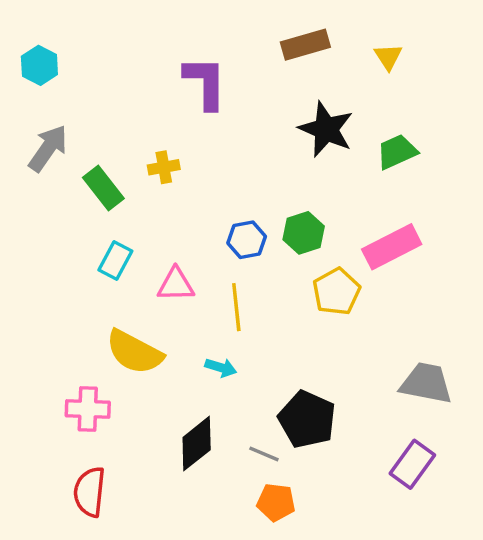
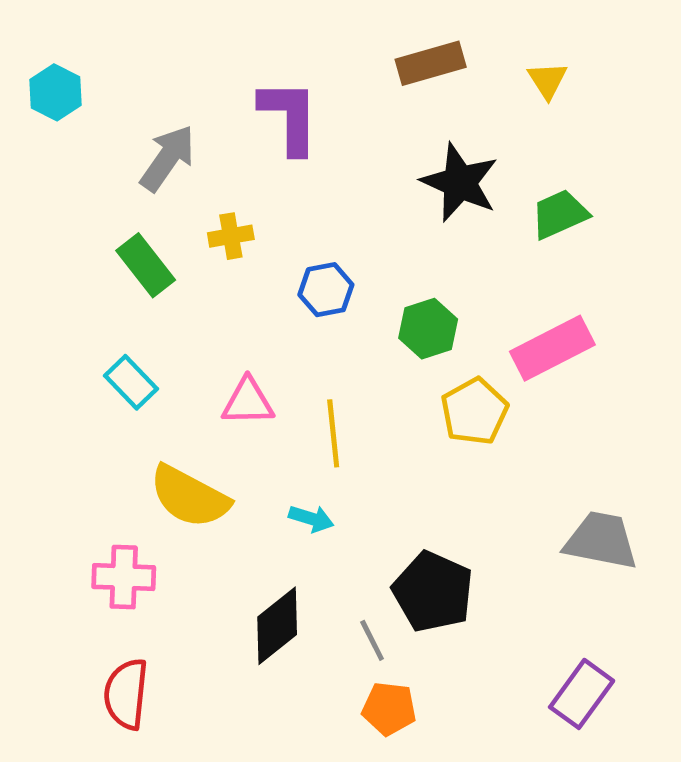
gray arrow: (48, 148) -> (168, 158), moved
blue hexagon: (247, 240) -> (326, 290), moved
cyan rectangle: (115, 261) -> (131, 382), moved, turned -72
gray line: (264, 454) -> (372, 640), turned 40
purple rectangle: (412, 464) -> (582, 694), moved

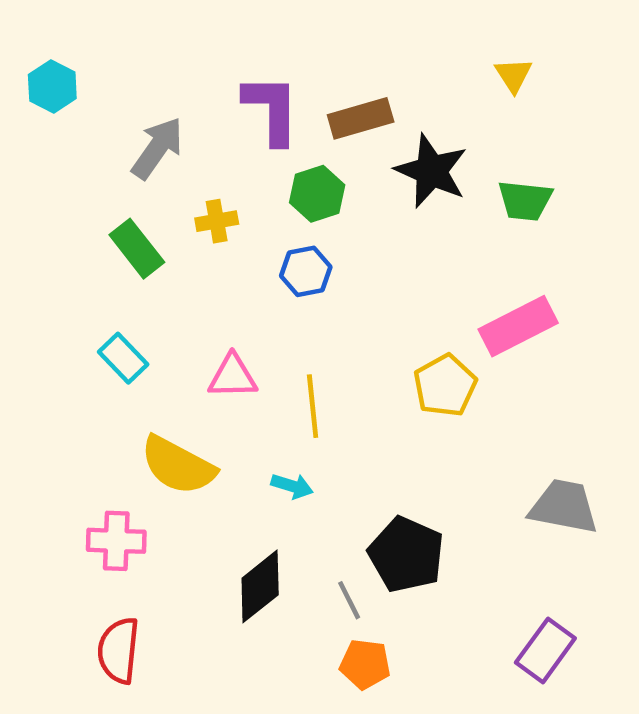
brown rectangle: (431, 63) -> (361, 118), moved
green trapezoid: (560, 214) -> (525, 201), turned -150
green hexagon: (428, 329) -> (317, 194), moved

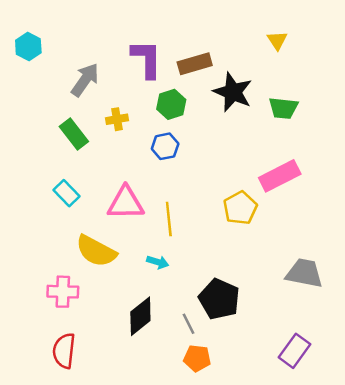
pink triangle: (233, 376) -> (126, 203), size x1.4

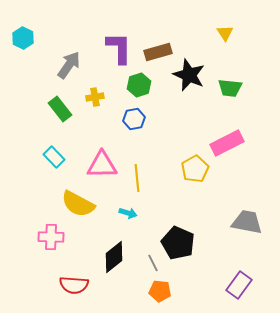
red semicircle: (64, 351) -> (74, 285), moved, turned -92

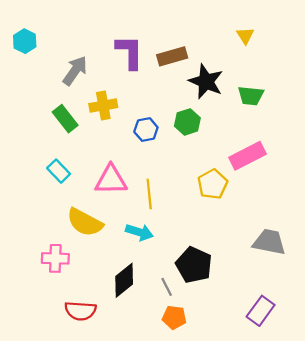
green hexagon: (139, 85) -> (187, 122), moved
yellow cross: (95, 97) -> (103, 106), size x1.4
cyan arrow: (128, 213) -> (139, 232), size x1.4

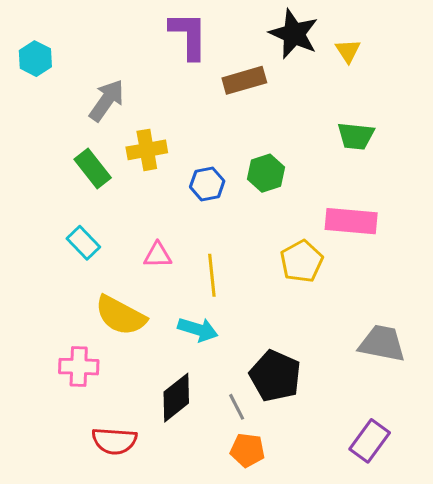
purple L-shape: (130, 52) -> (189, 35), moved
black star: (206, 82) -> (294, 34), moved
pink rectangle: (247, 156) -> (351, 221), turned 32
pink triangle: (111, 180) -> (158, 255), size x0.6

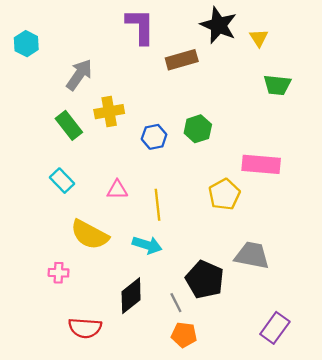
green trapezoid: (356, 136) -> (277, 85), moved
gray trapezoid: (382, 343) -> (252, 255), moved
pink cross: (79, 367) -> (59, 273), size x0.7

